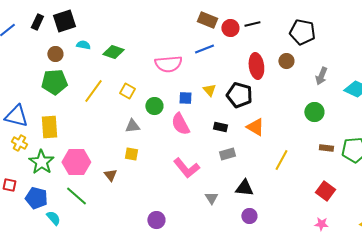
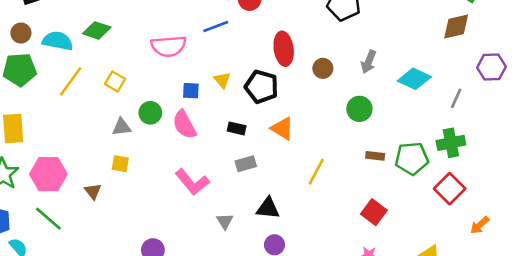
cyan semicircle: (83, 45) -> (58, 41), moved, size x1.6
brown circle: (286, 61) -> (323, 68), moved
green circle: (154, 106) -> (150, 113), moved

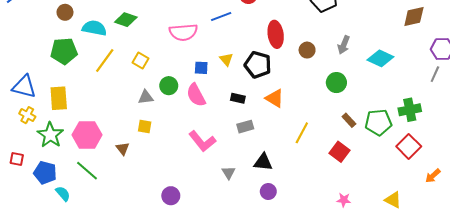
brown circle: (21, 33) -> (65, 12), moved
gray line: (456, 98) -> (435, 74), moved
brown rectangle: (375, 156) -> (349, 120), turned 40
red square: (374, 212) -> (340, 152), moved

